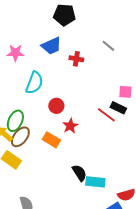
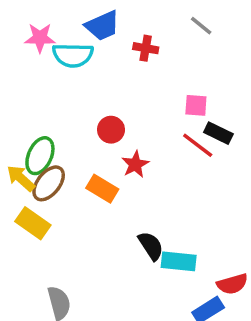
cyan semicircle: (34, 83) -> (73, 55), moved, turned 70
pink square: (125, 92) -> (196, 105), moved

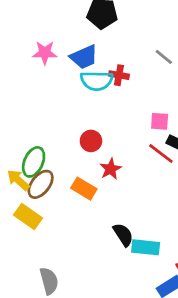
pink star: (40, 38) -> (45, 53), moved
cyan semicircle: (73, 55) -> (97, 81), moved

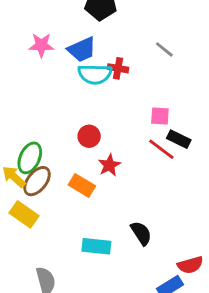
black semicircle: (123, 235) -> (141, 233), moved
cyan rectangle: (146, 247) -> (96, 246), moved

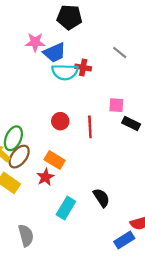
pink star: (41, 45) -> (35, 42), moved
red line: (161, 149) -> (90, 127), moved, turned 50
red star: (109, 165) -> (45, 177), moved
cyan rectangle: (96, 246) -> (66, 208), turned -65

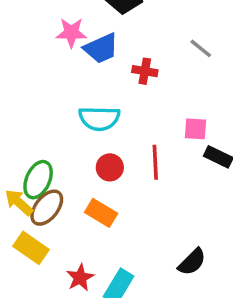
cyan semicircle: (65, 72) -> (99, 118), moved
red circle: (60, 121) -> (110, 167), moved
red star: (45, 177) -> (80, 278), moved
black semicircle: (101, 198) -> (192, 262), moved, turned 78

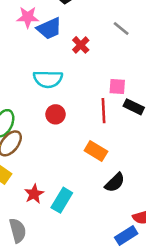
red cross: (145, 71) -> (81, 45), turned 36
red line: (155, 162) -> (103, 111), moved
orange rectangle: (101, 213) -> (96, 151), moved

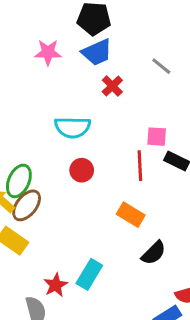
blue trapezoid: (49, 29) -> (97, 52), moved
red star: (34, 194) -> (56, 285), moved

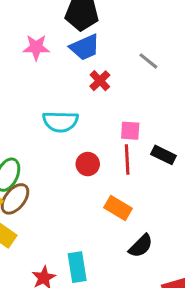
pink square: (157, 137) -> (130, 131), moved
red circle: (82, 170) -> (88, 164), moved
cyan rectangle: (89, 274) -> (77, 267), turned -40

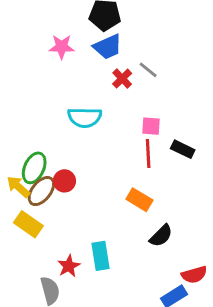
gray line: (148, 61) -> (148, 70), moved
red circle: (88, 164) -> (64, 181), moved

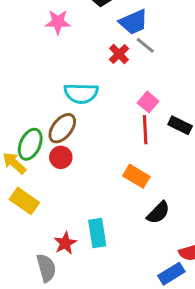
blue trapezoid: (108, 47) -> (134, 22), moved
pink square: (151, 126) -> (148, 102), turned 36
brown ellipse: (41, 191) -> (62, 128), moved

